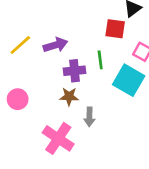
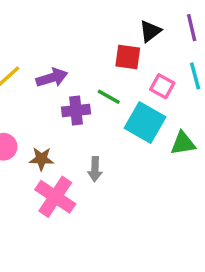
green line: (100, 60) -> (109, 97), turned -54
brown star: (69, 96) -> (41, 159), moved

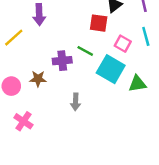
purple arrow: (52, 78) -> (39, 15), moved, turned 105
brown star: (41, 159) -> (38, 79), moved
pink cross: (55, 197) -> (23, 121), moved, size x0.7

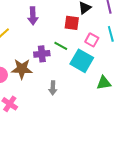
purple arrow: (39, 15) -> (33, 16), moved
brown star: (38, 79) -> (22, 69), size x1.5
green triangle: (137, 84) -> (104, 83), moved

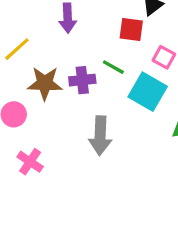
brown star: (22, 69) -> (45, 83), moved
gray arrow: (53, 88) -> (100, 136), size x1.6

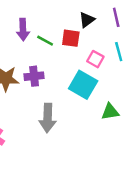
green line: (113, 67) -> (45, 41), moved

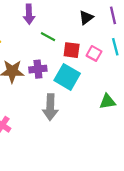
purple arrow: (23, 30) -> (29, 14), moved
red square: (71, 38) -> (72, 50), moved
cyan square: (83, 85) -> (67, 77), moved

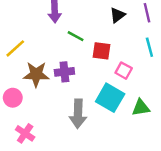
pink square: (94, 53) -> (124, 71), moved
cyan square: (67, 77) -> (110, 98), moved

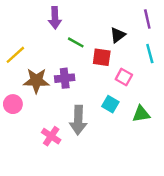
black triangle: (117, 15) -> (118, 35), moved
cyan square: (110, 98) -> (110, 104), size x0.6
pink cross: (25, 133) -> (51, 136), moved

